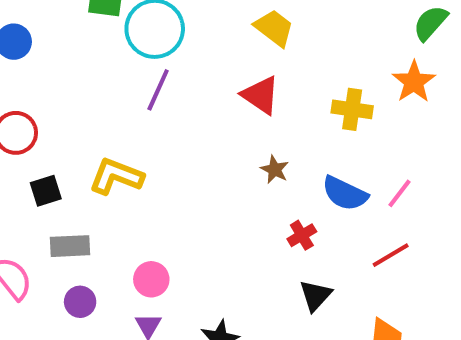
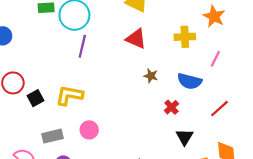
black square: (46, 191) -> (35, 98), moved
pink line: (399, 193) -> (215, 59), moved
pink circle: (151, 279) -> (89, 130), moved

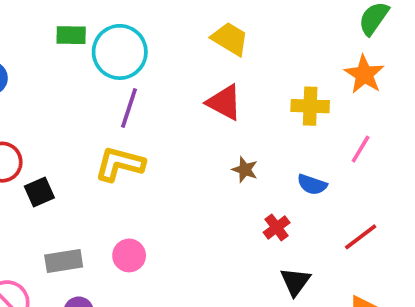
blue semicircle: (190, 81) -> (312, 185), size x0.7
yellow L-shape: (69, 95) -> (120, 164), moved

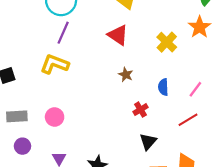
yellow cross: (310, 106) -> (167, 42), turned 36
pink line: (361, 149) -> (195, 89), moved
blue semicircle: (312, 185) -> (163, 87), turned 63

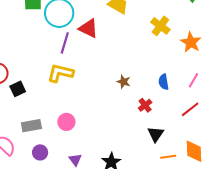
orange star: (200, 27) -> (191, 42), moved
red triangle: (118, 35) -> (88, 28), moved
yellow cross: (167, 42) -> (160, 26), moved
brown star: (126, 75) -> (124, 82), moved

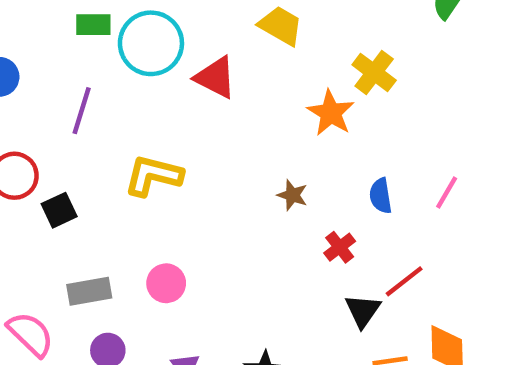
orange star: (191, 42) -> (331, 113), moved
purple line: (65, 43) -> (82, 111), moved
red line: (190, 109) -> (404, 281), moved

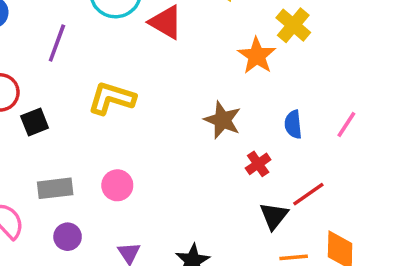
brown star: (292, 195) -> (222, 120), size x1.5

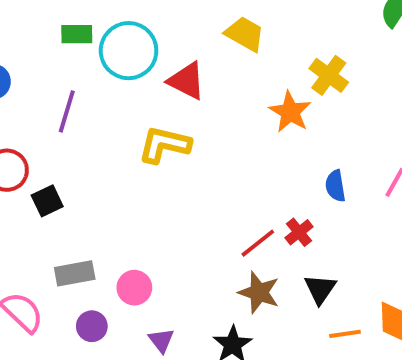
yellow L-shape: (112, 98) -> (164, 145), moved
brown star: (222, 120) -> (259, 292), moved
pink circle: (117, 185) -> (134, 288), moved
red line: (308, 194) -> (258, 243), moved

